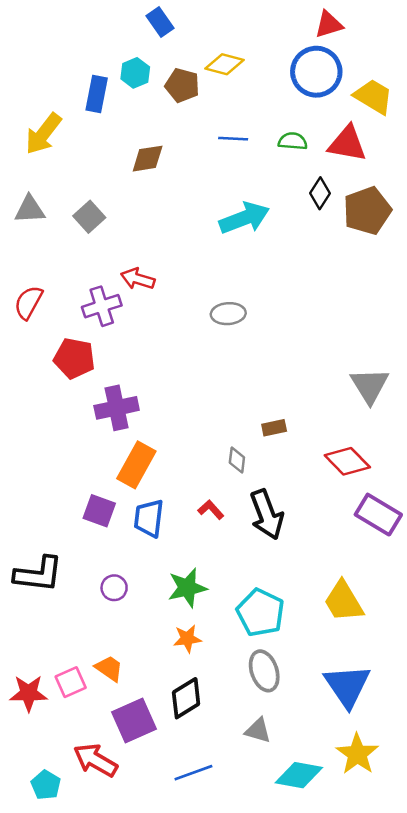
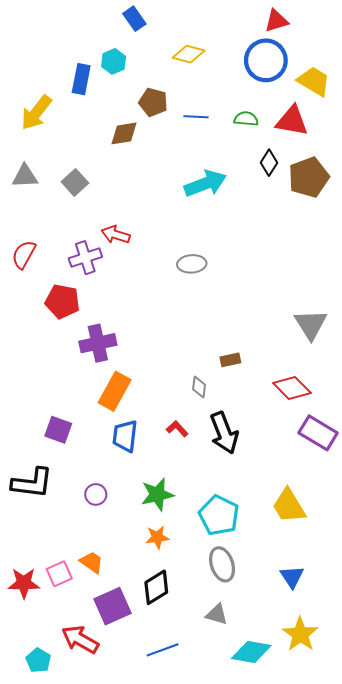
brown pentagon: (182, 85) -> (153, 102), moved
purple square: (99, 511) -> (58, 430), moved
blue triangle: (347, 686) -> (292, 577), size x0.6

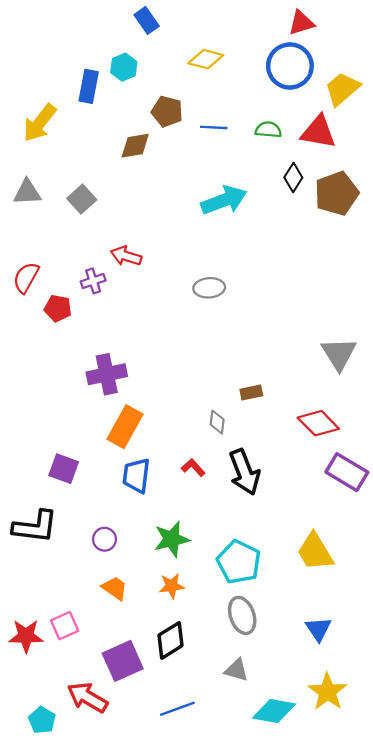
yellow trapezoid: (314, 81) -> (342, 89), turned -72
purple cross: (85, 258) -> (93, 281), size x0.7
red pentagon: (62, 301) -> (58, 308), moved, size x0.7
orange trapezoid: (92, 562) -> (115, 588), moved

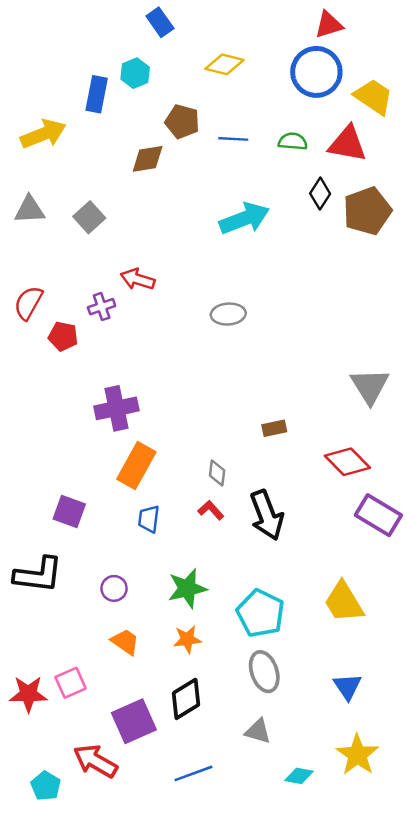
yellow trapezoid: (342, 89) -> (373, 97), turned 75
yellow arrow: (40, 123) -> (43, 134), turned -150
gray diamond: (217, 422) -> (217, 473), moved
blue trapezoid: (136, 476) -> (149, 519), size x0.7
cyan diamond: (274, 711) -> (299, 776), size x0.6

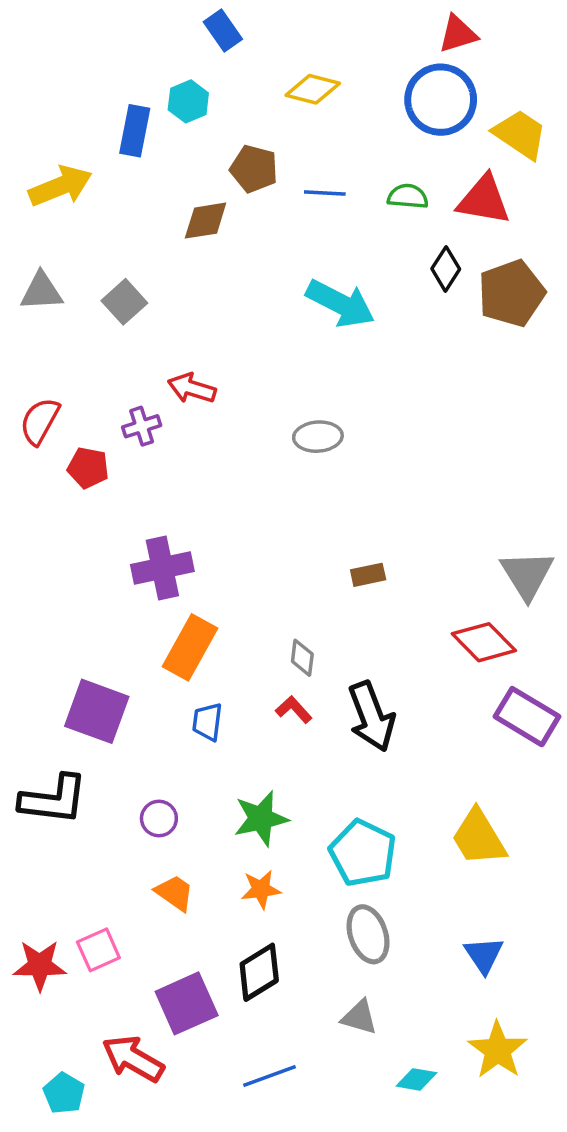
cyan arrow: (244, 218) -> (340, 304), turned 48
gray triangle: (370, 386) -> (527, 575), moved
brown rectangle: (274, 428) -> (368, 575), moved
purple square: (69, 511) -> (97, 711), size x1.4

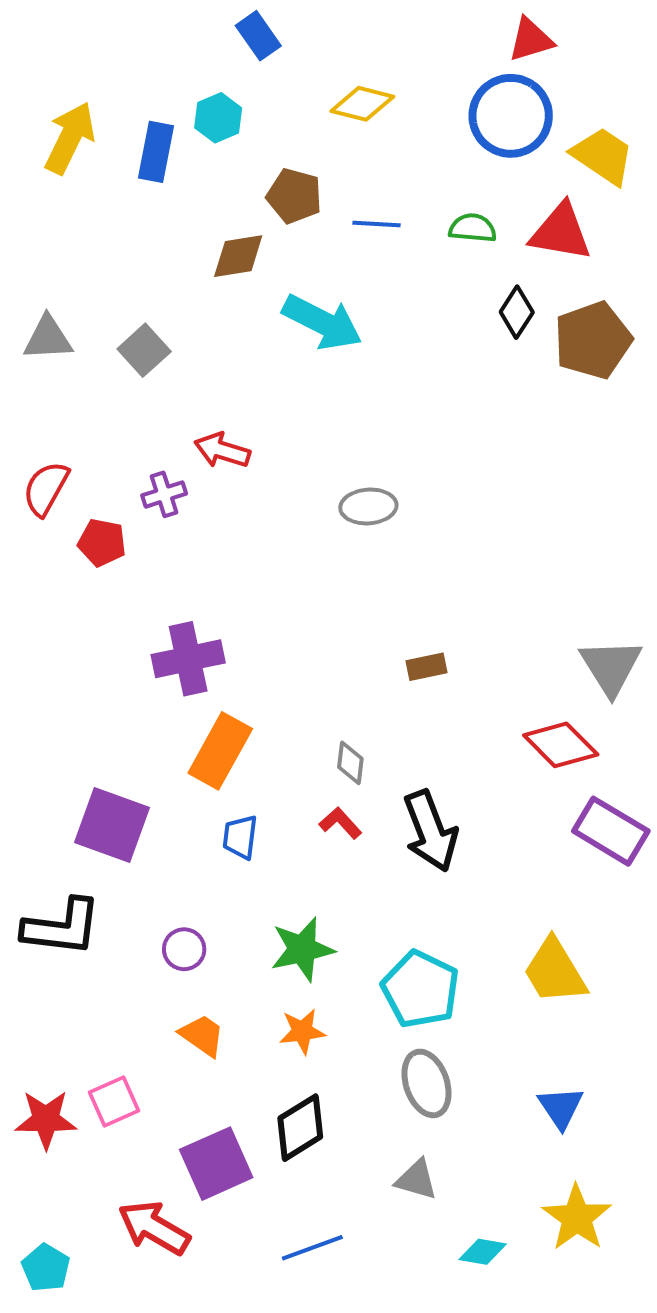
yellow arrow: (60, 186) -> (70, 138), moved, turned -42
cyan arrow: (340, 304) -> (322, 322), moved
cyan pentagon: (64, 1093) -> (46, 1268), moved

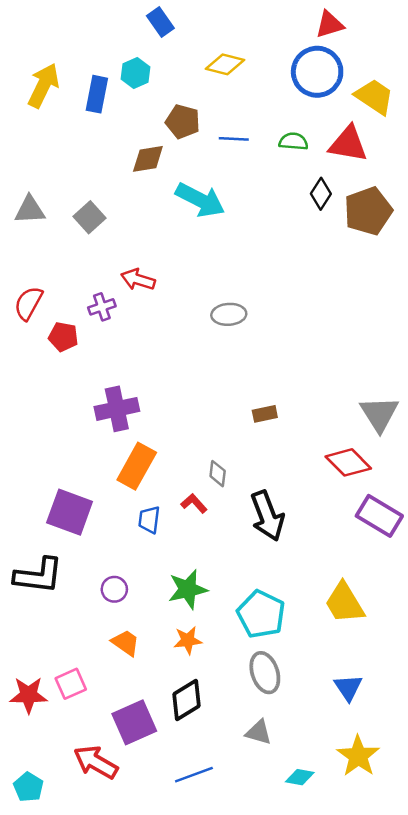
red L-shape: (340, 823) -> (194, 503), moved

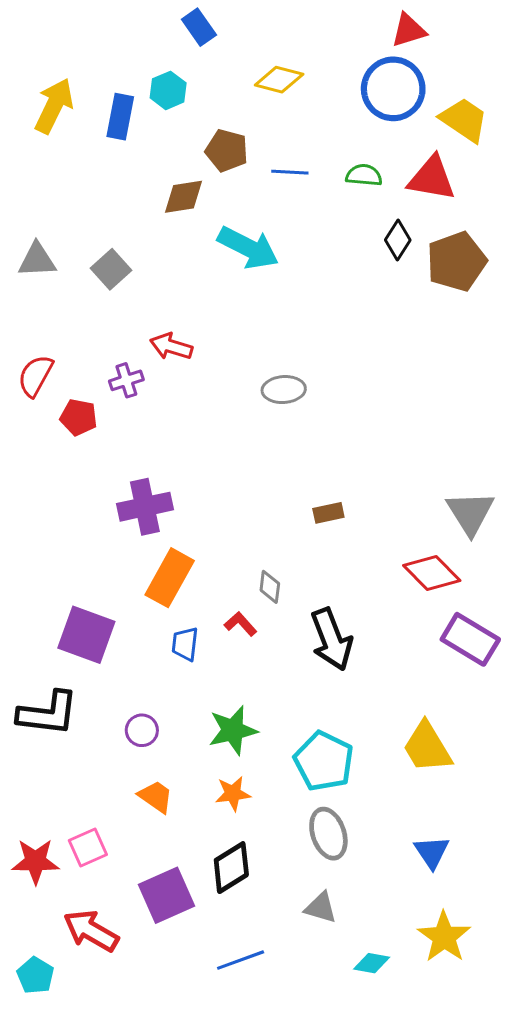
red arrow: (96, 762) -> (91, 931), moved

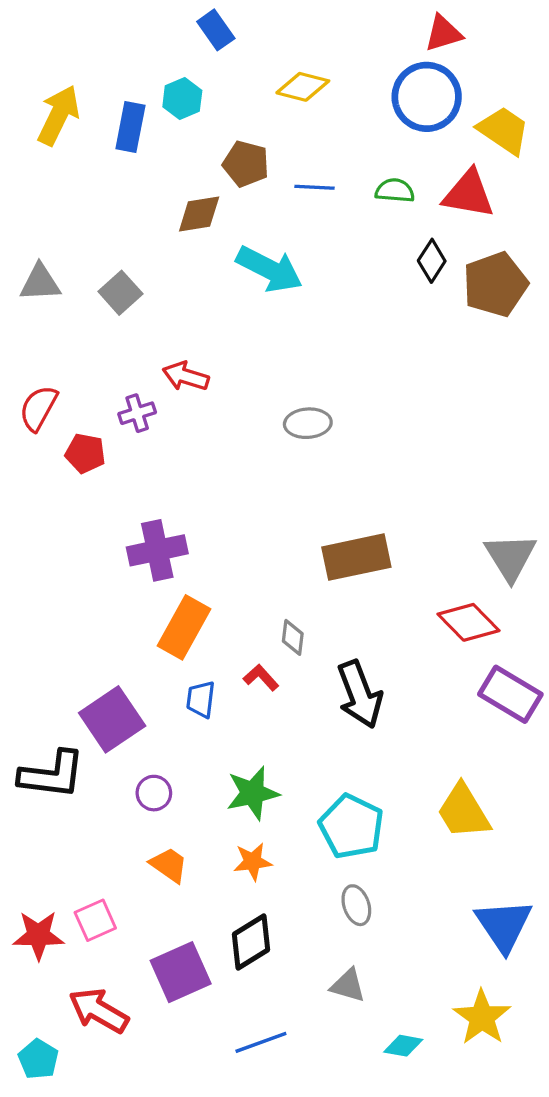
brown rectangle: (328, 513) -> (356, 557), size x2.0
purple square: (86, 635) -> (112, 719), moved, turned 36
gray ellipse: (328, 834) -> (356, 905), size x0.7
blue triangle: (432, 852) -> (504, 925), moved, size x1.5

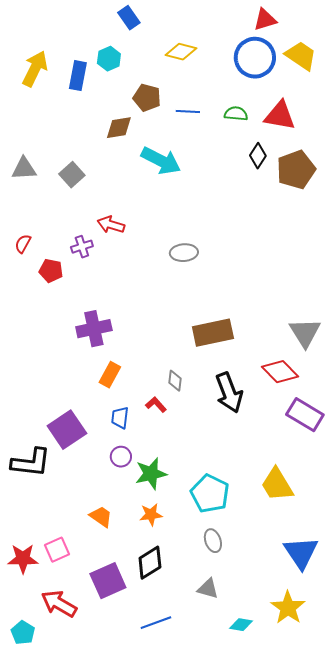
yellow trapezoid: (504, 130) -> (301, 56), moved
red semicircle: (38, 408) -> (23, 244), size x0.7
orange rectangle: (184, 627) -> (110, 375), size x0.7
black arrow: (360, 694) -> (229, 393), moved
purple circle: (154, 793) -> (121, 457), moved

